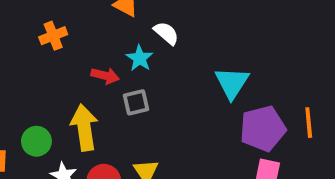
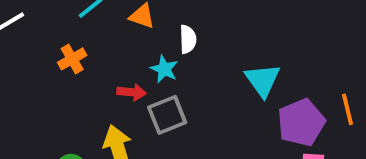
white semicircle: (166, 33) -> (188, 39), turned 56
gray square: (136, 102) -> (167, 115), size x1.4

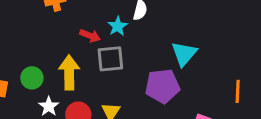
purple pentagon: (301, 123) -> (162, 86), moved

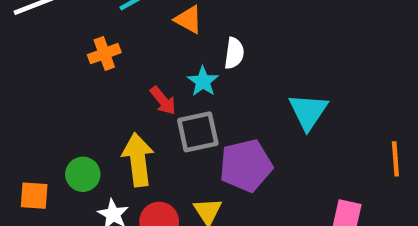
red arrow: (90, 36) -> (163, 101), turned 36
purple pentagon: (162, 86) -> (246, 166), moved

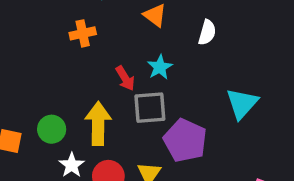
white semicircle: (234, 53) -> (207, 32), moved
purple pentagon: (246, 166) -> (185, 140), turned 30

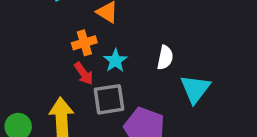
white semicircle: (207, 32) -> (165, 58), moved
orange cross: (83, 33) -> (84, 43), moved

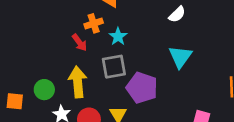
white semicircle: (165, 58) -> (177, 14), moved, turned 36
red arrow: (84, 73) -> (80, 43), moved

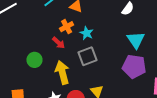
purple pentagon: (142, 88) -> (134, 66), moved
green circle: (44, 90) -> (34, 60), moved

